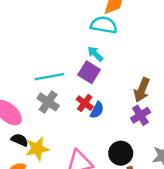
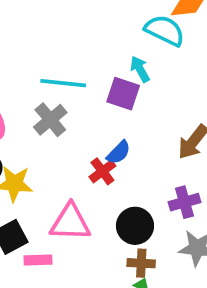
purple square: (89, 72) -> (123, 94), turned -30
red cross: (85, 103) -> (102, 171), moved
purple cross: (140, 115) -> (184, 202), moved

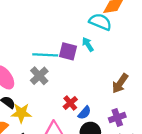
purple square: (123, 94) -> (68, 51), moved
blue semicircle: (119, 152) -> (84, 113), moved

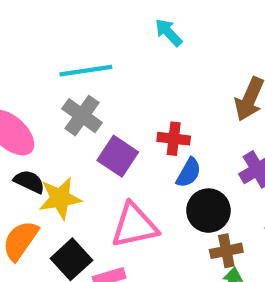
purple square: (68, 51) -> (118, 156), moved, turned 30
red cross: (70, 103) -> (174, 139), moved, turned -32

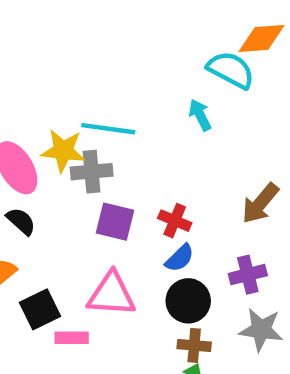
gray cross: (82, 116) -> (92, 172), turned 33
purple square: (118, 156) -> (115, 222), turned -36
yellow star: (60, 198) -> (63, 151), moved

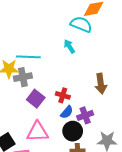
brown arrow: (260, 203) -> (101, 84), turned -42
purple square: (115, 222) -> (36, 99), turned 30
purple cross: (248, 275) -> (85, 115), moved

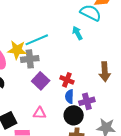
cyan line: (28, 57) -> (37, 40), turned -30
blue semicircle: (67, 112) -> (69, 97), turned 136
pink triangle: (38, 132) -> (40, 113), size x0.6

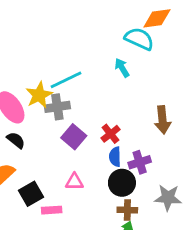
yellow star: (17, 50) -> (39, 95), turned -30
red cross: (67, 80) -> (111, 134), turned 32

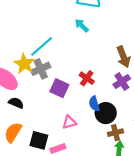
blue semicircle: (115, 157) -> (94, 104), moved
purple cross: (140, 162) -> (122, 81), moved
black square: (31, 194) -> (39, 140), turned -30

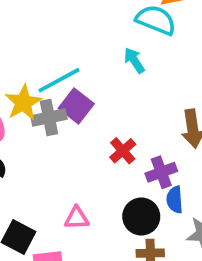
purple cross: (122, 81) -> (161, 172), moved
purple square: (59, 88) -> (76, 106), moved
blue semicircle: (94, 104) -> (175, 200), moved

